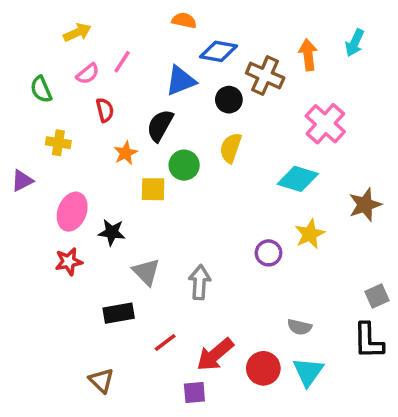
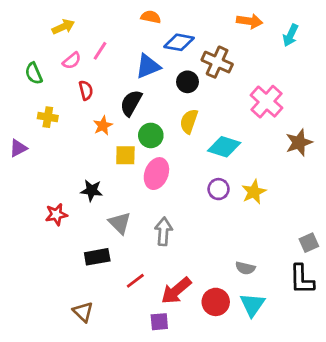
orange arrow: (308, 55) -> (250, 21), moved, turned 105
cyan diamond: (298, 179) -> (224, 147), moved
brown star: (365, 205) -> (299, 142), moved
pink ellipse: (72, 212) -> (156, 174), moved
purple circle: (269, 253) -> (219, 189), moved

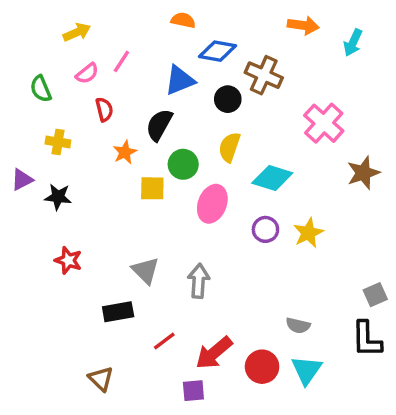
pink ellipse: (156, 174) -> (212, 204), moved
black star: (92, 190) -> (58, 197), moved
red star: (56, 214) -> (68, 260), turned 30

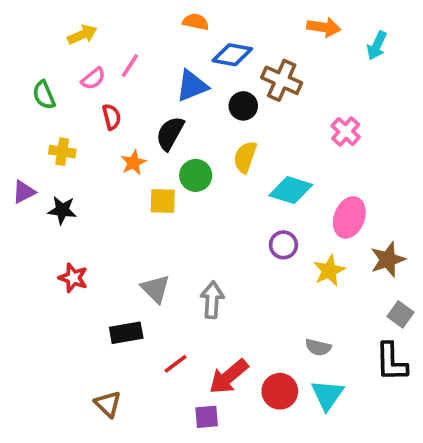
pink cross: (324, 123) -> (346, 132), size x0.7
brown star: (363, 173) -> (388, 260), moved
pink ellipse: (212, 204) -> (349, 217), moved
yellow star: (308, 233) -> (329, 271), moved
gray square: (375, 295) -> (401, 314), turned -30

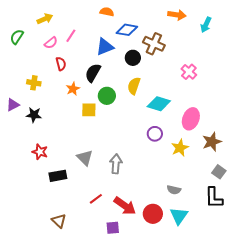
green semicircle: (44, 95) -> (17, 37), moved, turned 56
black rectangle: (126, 333) -> (58, 176), moved
red arrow: (229, 377) -> (125, 206), turned -105

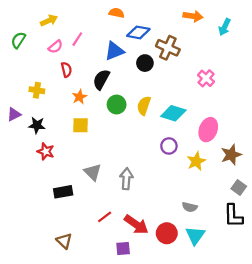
yellow semicircle: (134, 86) -> (144, 106), moved
yellow square: (89, 110) -> (81, 125), moved
red star: (40, 152) -> (46, 151), moved

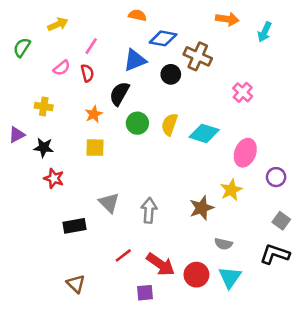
pink semicircle: (55, 47) -> (62, 68), moved
red semicircle: (66, 70) -> (87, 73), moved
purple circle: (169, 146) -> (276, 177), moved
brown star: (231, 155) -> (202, 208), moved
black L-shape: (233, 216) -> (275, 254), turned 110

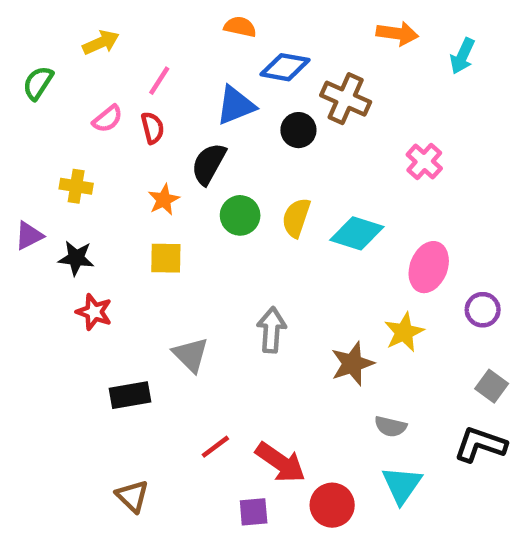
gray arrow: (149, 210) -> (272, 330), moved
red circle: (196, 275) -> (332, 505), moved

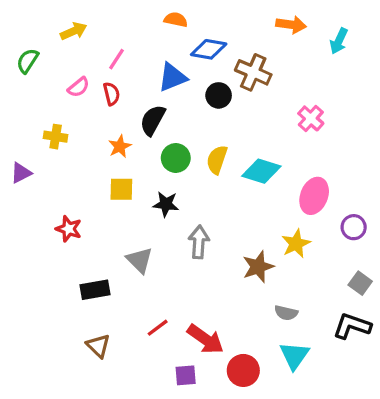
black star: (76, 258) -> (166, 204), moved
brown triangle: (132, 496) -> (98, 346), moved

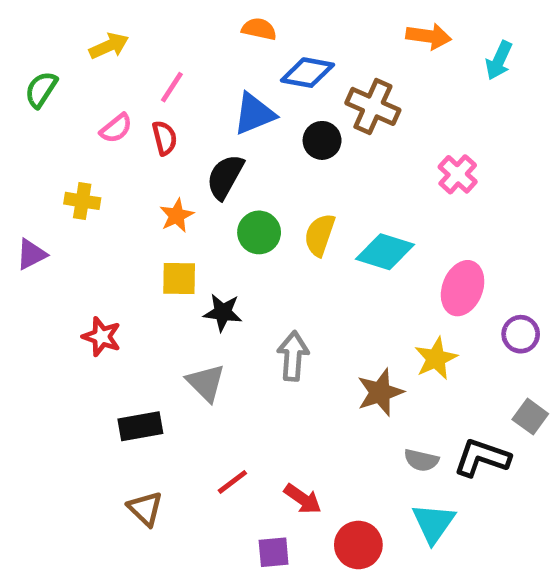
black star: (166, 204) -> (223, 312), moved
black L-shape: (352, 326) -> (482, 458), moved
red arrow: (205, 339) -> (303, 499), size x0.7

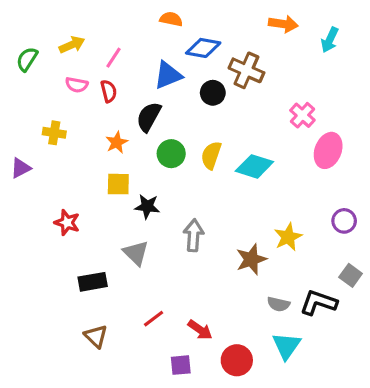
yellow arrow: (109, 46) -> (72, 45), moved
pink semicircle: (116, 128) -> (77, 85), turned 50
pink ellipse: (463, 288) -> (328, 150), moved

